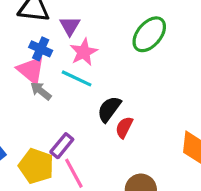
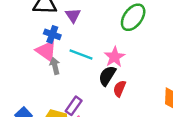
pink star: (84, 52) -> (115, 57), moved
gray arrow: (41, 91) -> (55, 66), turned 42

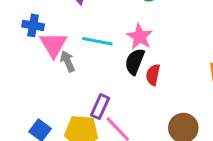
blue cross: (52, 34) -> (33, 25), moved
pink triangle: (46, 51) -> (53, 45), turned 35

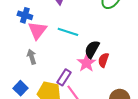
pink star: (140, 37) -> (86, 63), moved
gray arrow: (68, 61) -> (32, 57), moved

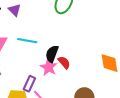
red semicircle: (103, 60) -> (64, 62), turned 128

